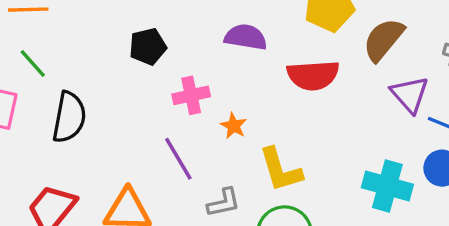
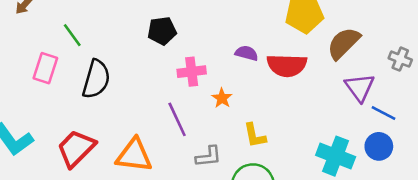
purple semicircle: (246, 37) -> (247, 53), moved, size x0.7
yellow L-shape: (280, 170) -> (255, 135), size x0.7

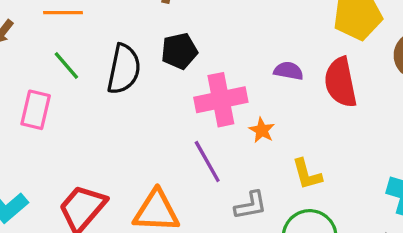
red semicircle: (287, 65) -> (341, 82), turned 81
pink cross: (192, 72) -> (221, 100), size x1.4
black semicircle: (96, 79) -> (124, 69), moved

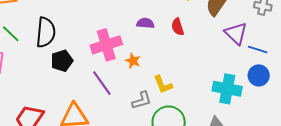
black pentagon: (179, 51) -> (62, 61), moved
red semicircle: (341, 82) -> (178, 27), size x0.6
gray L-shape: (251, 205) -> (142, 100), moved

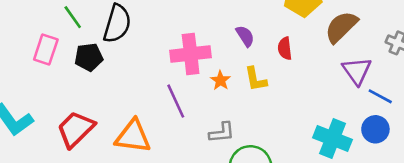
purple semicircle: (145, 23) -> (245, 36), turned 42
black pentagon: (62, 61) -> (89, 57), moved
yellow L-shape: (163, 84) -> (256, 79), moved

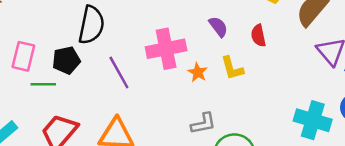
green line: (73, 17) -> (43, 84), moved, turned -50
purple line: (176, 101) -> (119, 72), moved

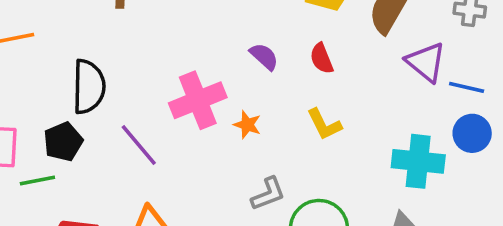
yellow L-shape: (232, 68) -> (324, 124), moved

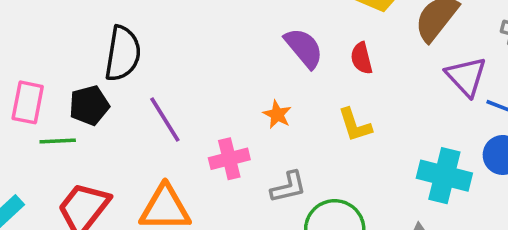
purple semicircle: (264, 56) -> (304, 48), size x1.4
pink cross: (198, 100) -> (229, 159), moved, size x0.7

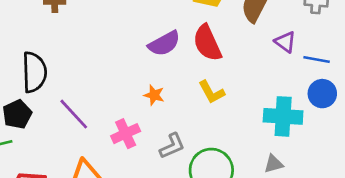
purple semicircle: (304, 48) -> (164, 43), turned 112
red semicircle: (362, 58) -> (207, 43), size x1.6
purple triangle: (466, 76) -> (285, 42), size x0.7

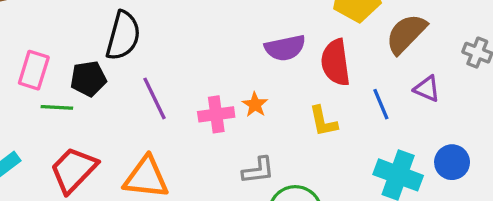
purple triangle: (285, 42) -> (427, 89), turned -30
blue line: (317, 60) -> (381, 104), moved, turned 40
pink cross: (126, 134) -> (216, 114), moved

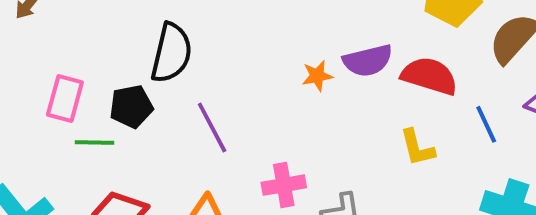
red semicircle: (336, 62) -> (429, 76), turned 117
orange star: (255, 105) -> (317, 76), moved, turned 30
pink cross: (216, 114) -> (284, 185), moved

